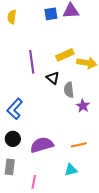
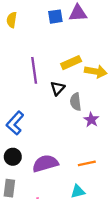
black triangle: (53, 78) -> (58, 88), turned 32

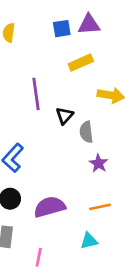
yellow rectangle: (71, 63) -> (81, 63), moved
purple star: (91, 120) -> (99, 163), moved

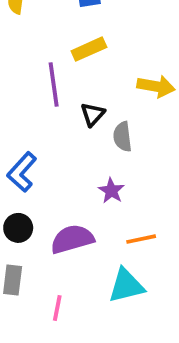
yellow rectangle: (81, 63) -> (89, 49), moved
purple star: (99, 163) -> (111, 191), moved
cyan triangle: (89, 241) -> (126, 286), size x1.5

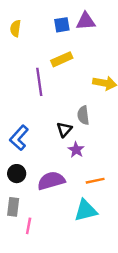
black triangle: (93, 114) -> (64, 130), moved
pink line: (57, 308) -> (29, 226), moved

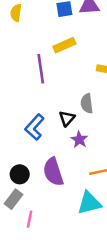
blue L-shape: (19, 138) -> (35, 127), moved
black circle: (17, 174) -> (20, 174), moved
purple semicircle: (51, 181) -> (53, 172), turned -92
gray rectangle: (13, 207) -> (13, 199), turned 30

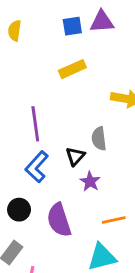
purple line: (41, 69) -> (35, 124), moved
black circle: (20, 174) -> (19, 210), moved

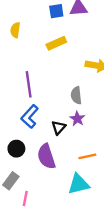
yellow semicircle: (15, 31) -> (15, 30), moved
black triangle: (75, 156) -> (59, 128), moved
purple star: (90, 182) -> (77, 119), moved

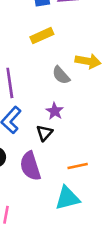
gray semicircle: (76, 95) -> (61, 75), moved, turned -35
purple star: (77, 119) -> (55, 111), moved

